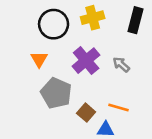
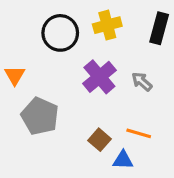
orange triangle: (39, 59) -> (15, 75), moved
gray pentagon: (56, 93) -> (40, 116), moved

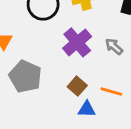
brown square: (99, 140) -> (77, 86), moved
blue triangle: (123, 160) -> (87, 109), moved

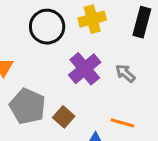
brown square: (77, 86) -> (64, 117), moved

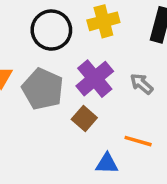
gray pentagon: (27, 106) -> (43, 89), moved
brown square: (64, 117) -> (84, 118), moved

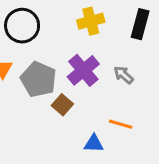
black circle: (51, 30) -> (22, 26), moved
brown square: (84, 118) -> (62, 105), moved

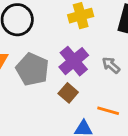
brown square: (62, 105) -> (68, 93), moved

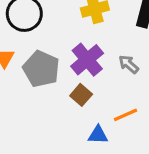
orange line: (108, 111) -> (126, 115), turned -40

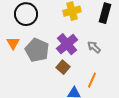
orange line: (126, 115) -> (92, 80), turned -42

